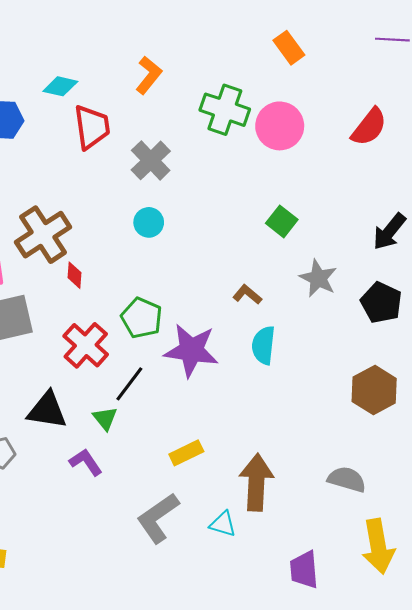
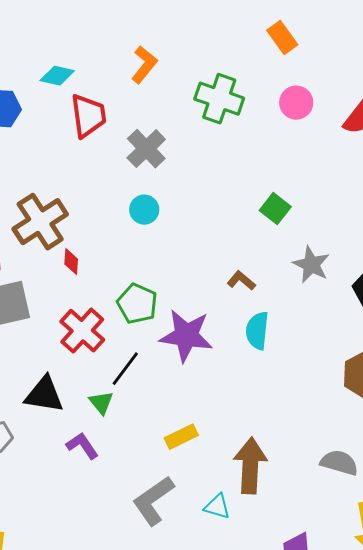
pink circle: (280, 126) -> (296, 103), moved, size x0.7

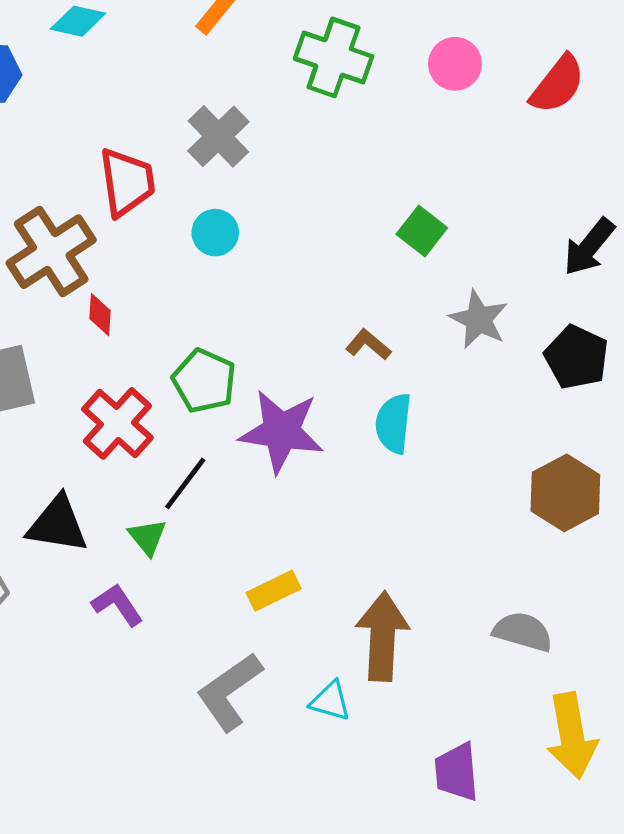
red trapezoid: (88, 116) -> (127, 182), moved

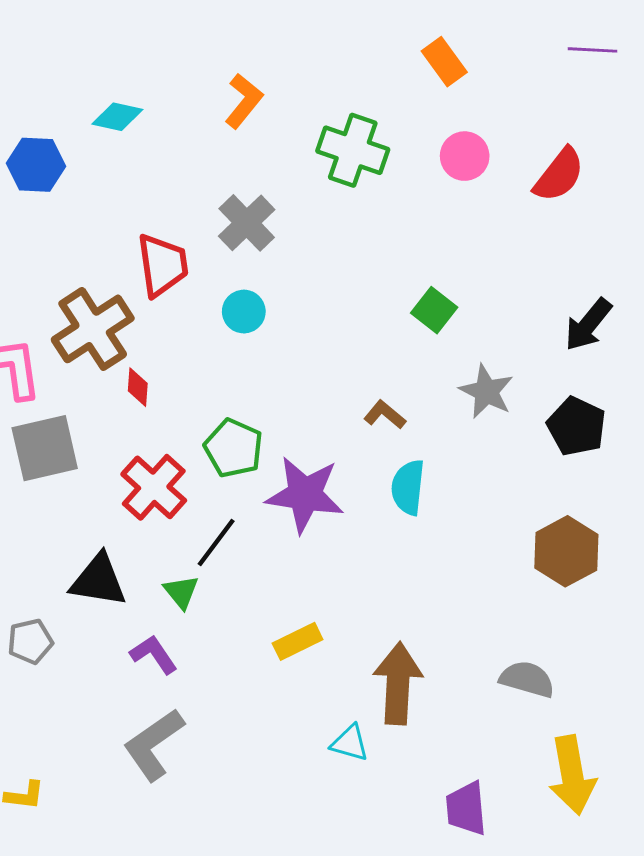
gray L-shape: (229, 692) -> (154, 745), moved

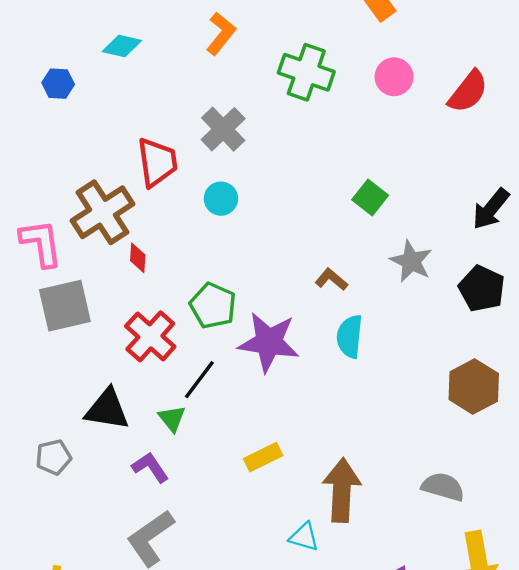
blue hexagon: (36, 165) -> (58, 84), size x0.7

